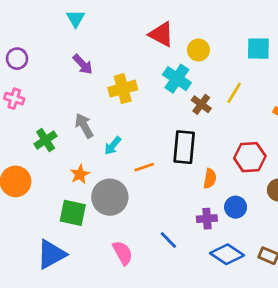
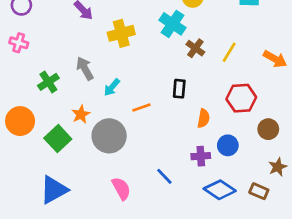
yellow line: (234, 93) -> (229, 52), moved
black rectangle: (184, 147) -> (179, 89), size x0.6
green square: (73, 213) -> (58, 139), moved, turned 35

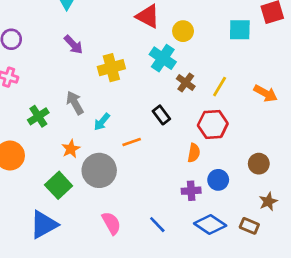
black rectangle: (179, 89) -> (161, 115), moved, turned -42
red hexagon: (241, 98) -> (213, 124), moved
green square: (58, 139) -> (59, 185), moved
blue line: (164, 176) -> (157, 225), moved

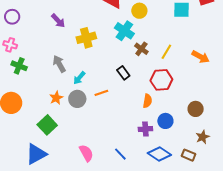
green cross: (38, 116) -> (19, 66), moved, turned -35
gray circle: (99, 170) -> (77, 99), moved, size x0.7

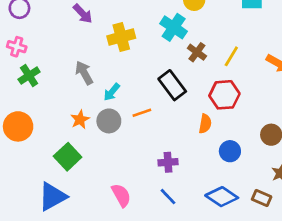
green cross: (19, 66) -> (29, 76), turned 35
black rectangle: (123, 73) -> (172, 85), size x1.5
purple cross: (145, 129) -> (168, 162), moved

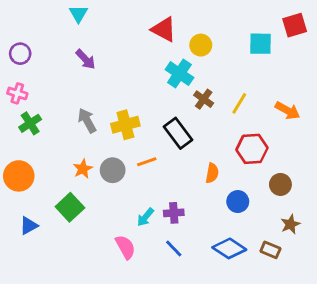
yellow cross: (121, 37) -> (125, 125), moved
cyan arrow: (112, 92) -> (145, 217), moved
red hexagon: (224, 95) -> (252, 149), moved
blue triangle: (52, 197) -> (29, 226), moved, size x0.6

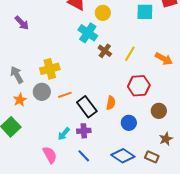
gray arrow: (87, 120) -> (17, 75), moved
black rectangle: (178, 133) -> (87, 107), moved
gray circle: (113, 170) -> (42, 92), moved

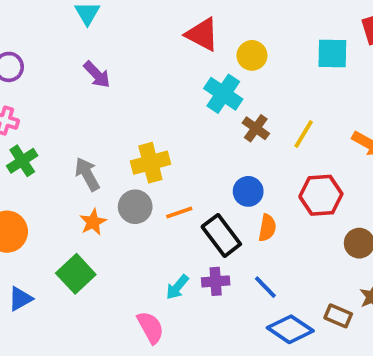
blue circle: (129, 123) -> (248, 191), moved
blue line: (84, 156) -> (265, 287), moved
brown rectangle: (152, 157) -> (338, 316), moved

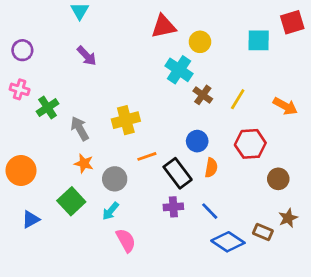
red triangle: (202, 34) -> (164, 26), turned -40
green cross: (22, 161) -> (48, 108), moved
gray circle: (135, 207) -> (115, 179), moved
orange star: (93, 222) -> (84, 163), turned -30
cyan arrow: (177, 287) -> (110, 211), moved

